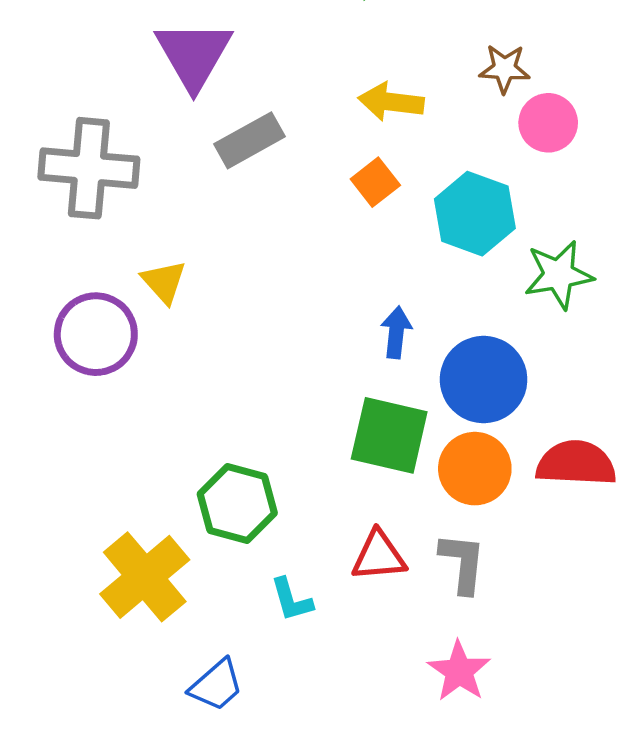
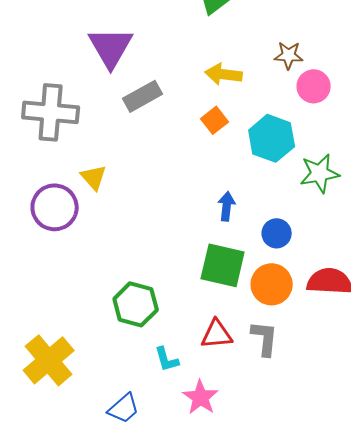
blue circle: (484, 380) -> (277, 233), size x0.6
yellow cross: (145, 577) -> (49, 360), moved
pink star: (459, 671) -> (201, 397), moved

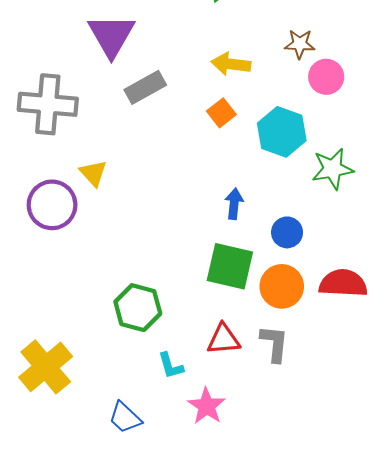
blue trapezoid: (124, 408) -> (125, 418), turned 84

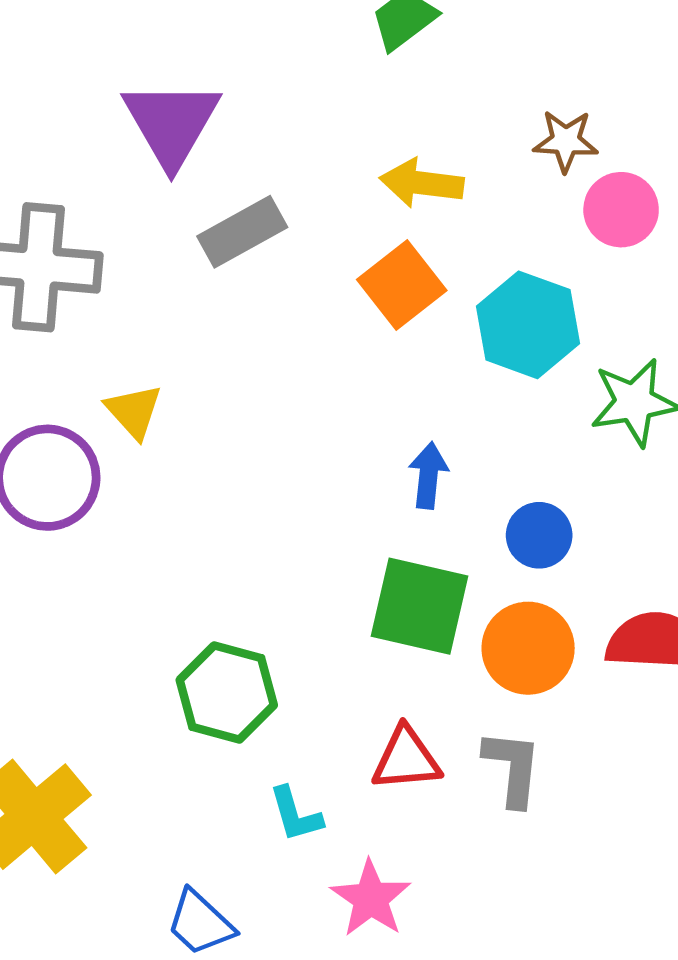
orange square: (221, 113) -> (402, 285), size x1.4

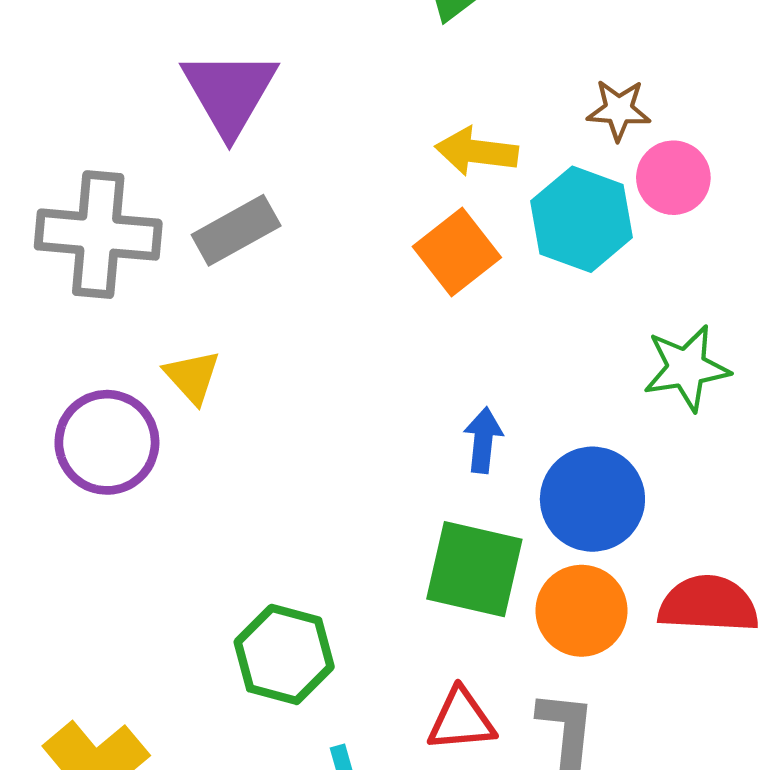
gray rectangle: (242, 232) -> (236, 230), moved
cyan hexagon: (528, 325) -> (582, 219), moved
blue circle: (539, 535) -> (592, 499), size x1.6

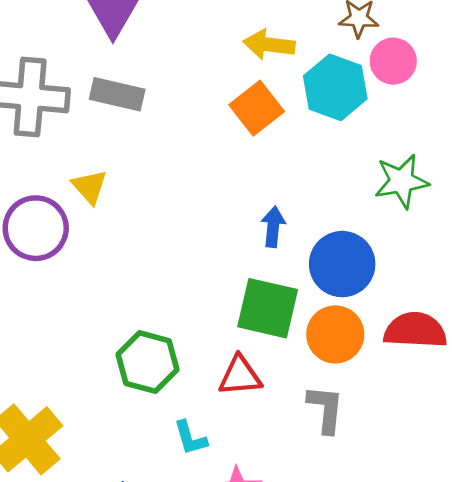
gray rectangle: (236, 230) -> (117, 94), turned 42
red triangle: (461, 720) -> (240, 376), moved

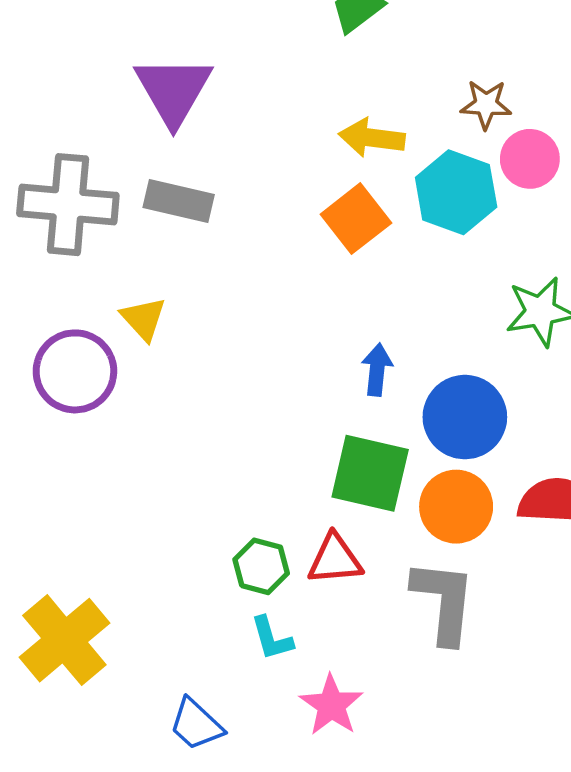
green hexagon: (148, 362) -> (261, 566), moved, size x0.7
gray L-shape: (326, 409) -> (444, 601), size x1.4

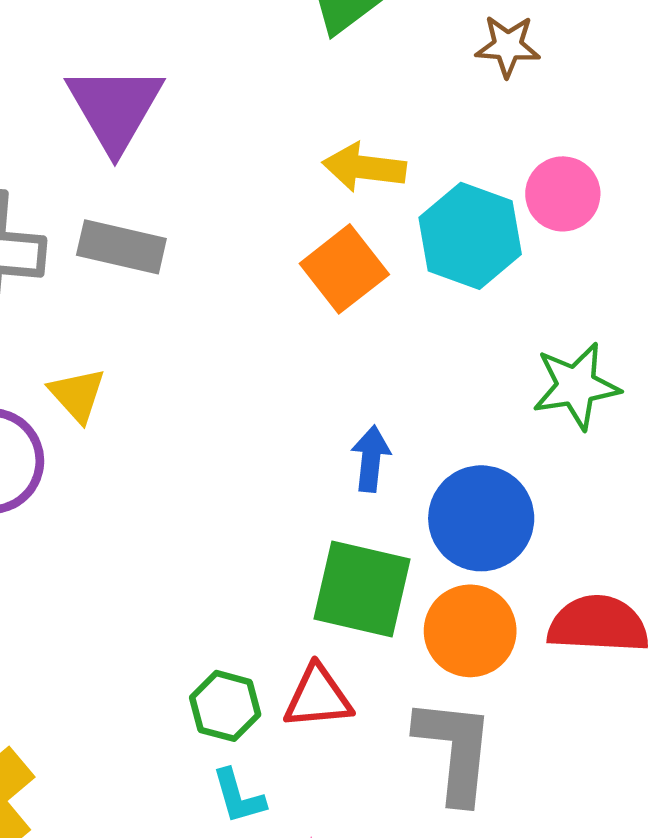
brown star: (486, 104) -> (508, 46), moved

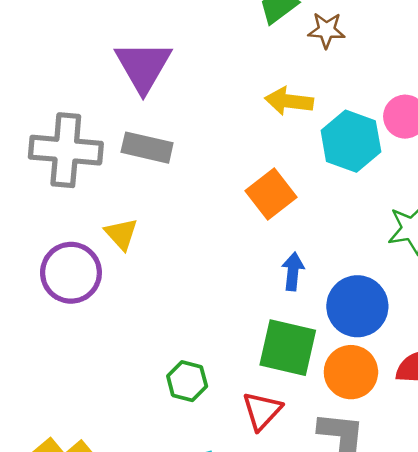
brown star: (508, 46) -> (326, 30), moved
orange square: (344, 269) -> (271, 194), moved
red triangle: (318, 697) -> (262, 411), turned -42
green hexagon: (225, 706) -> (187, 381), moved

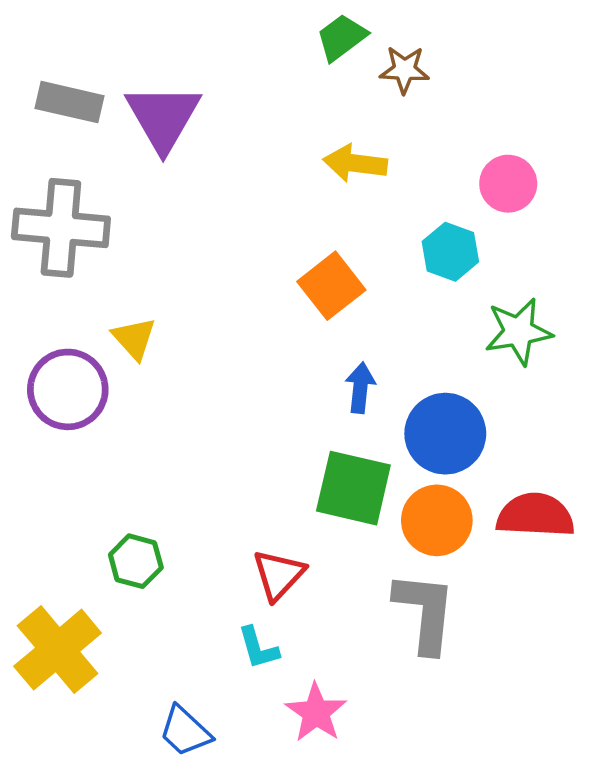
cyan hexagon: (351, 141) -> (450, 252), moved, size x0.7
gray rectangle: (147, 148) -> (69, 102), moved
green hexagon: (187, 381) -> (136, 561), moved
red triangle: (262, 411) -> (279, 575), moved

